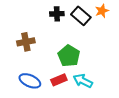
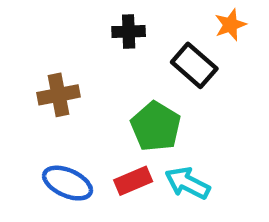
black rectangle: (81, 16) -> (194, 65), moved

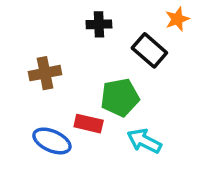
green pentagon: (156, 127) -> (120, 97), turned 30
red rectangle: (133, 181) -> (89, 124), moved, turned 36

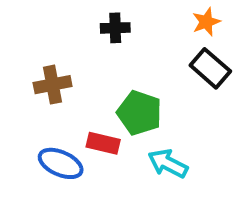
black rectangle: (149, 50) -> (210, 68), moved
green pentagon: (120, 97) -> (139, 113), turned 30

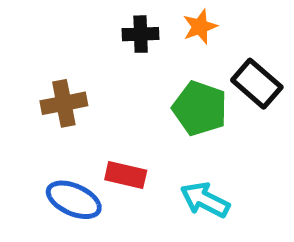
orange star: (206, 22) -> (200, 27), moved
green pentagon: (139, 113) -> (200, 108), moved

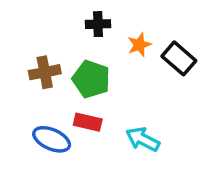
orange star: (200, 27) -> (139, 45), moved
green pentagon: (200, 108) -> (91, 79), moved

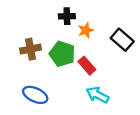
orange star: (139, 45) -> (86, 30), moved
red rectangle: (88, 122) -> (87, 66), moved, turned 36

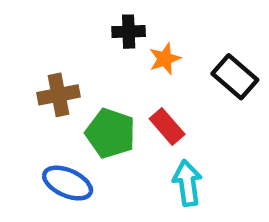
green pentagon: (62, 54) -> (111, 133), moved
cyan arrow: (97, 95) -> (187, 183), turned 55

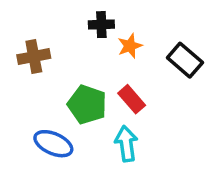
brown cross: (59, 95) -> (34, 57), moved
cyan arrow: (187, 183) -> (126, 144), moved

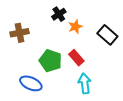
black cross: (101, 25) -> (59, 14), turned -32
cyan arrow: (126, 144) -> (85, 83), moved

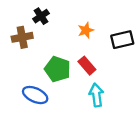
black cross: (59, 14) -> (41, 16), moved
black rectangle: (107, 35) -> (122, 40), turned -54

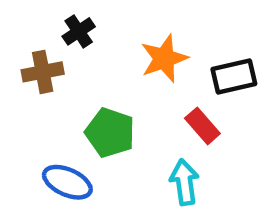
orange star: (86, 30) -> (164, 58), size x1.5
red rectangle: (87, 66) -> (202, 126), moved

